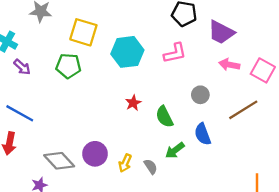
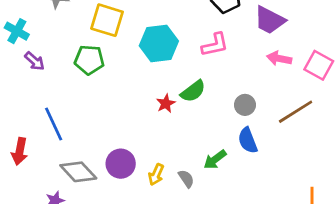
gray circle: (200, 95) -> (245, 105), moved
blue line: (20, 113) -> (54, 124), moved, turned 36
green semicircle: (164, 117) -> (193, 91), moved, turned -100

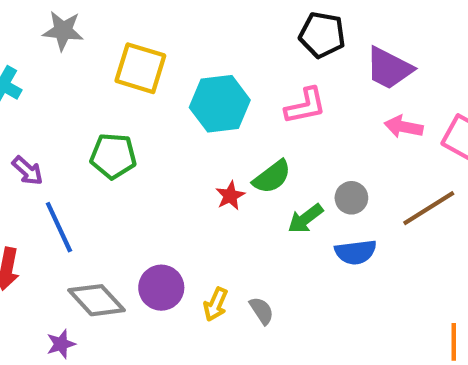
green pentagon: (89, 60) -> (113, 156), moved
purple arrow: (35, 61) -> (28, 171), moved
blue semicircle: (248, 140) -> (356, 252), turned -76
green arrow: (215, 160) -> (305, 219), moved

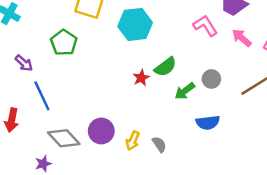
pink L-shape: (305, 106) -> (205, 26), moved, turned -110
pink arrow: (404, 127) -> (242, 38), turned 30
green pentagon: (113, 156) -> (64, 43), moved, turned 30
blue semicircle: (356, 252) -> (208, 123), moved

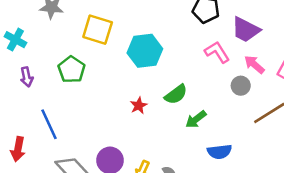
purple arrow: (24, 63) -> (27, 77), moved, turned 36
red star: (141, 78) -> (139, 106), moved
gray circle: (211, 79) -> (241, 86), moved

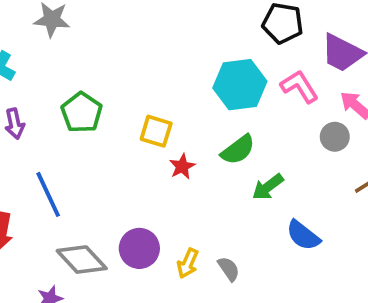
yellow square: (98, 30) -> (156, 131), moved, size x0.7
cyan hexagon: (145, 51) -> (240, 85), moved
blue semicircle: (220, 152) -> (303, 235), turned 45

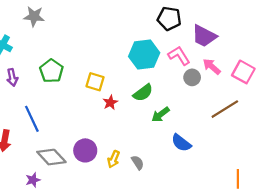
gray circle: (335, 137) -> (192, 77), moved

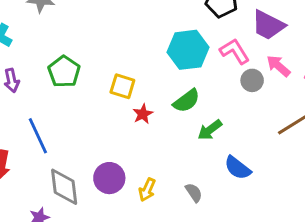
gray diamond: (51, 157) -> (64, 187), turned 36
gray semicircle: (138, 162) -> (194, 193), moved

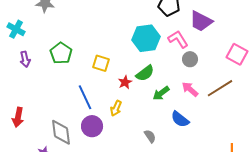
pink arrow: (278, 66) -> (190, 89), moved
red star: (143, 114) -> (125, 82), moved
blue line: (38, 136) -> (85, 97), moved
yellow arrow: (147, 190) -> (116, 108), moved

